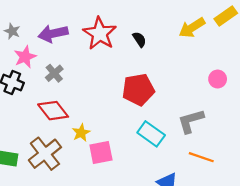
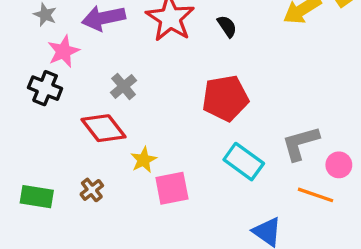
gray cross: (54, 73) -> (124, 86), moved
pink circle: (218, 79) -> (339, 165), moved
brown cross: (45, 154) -> (92, 190), size x0.5

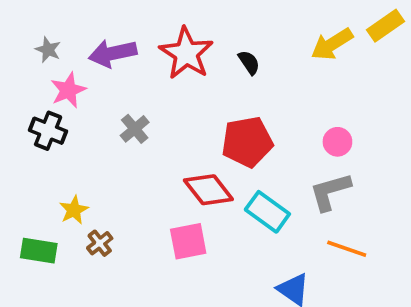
red diamond: (103, 128) -> (208, 190), moved
yellow star: (144, 160) -> (74, 210), moved
pink circle: (339, 165) -> (337, 142), moved

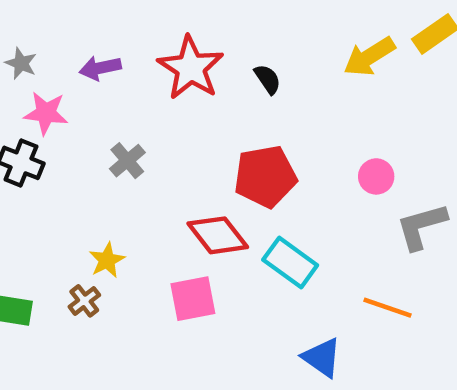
purple arrow: (113, 53) -> (100, 68), size x0.7
pink star: (68, 90) -> (46, 113), turned 30
gray L-shape: (330, 192) -> (421, 226), moved
yellow star: (74, 210) -> (107, 260), moved

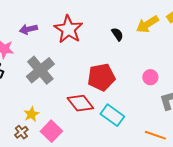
black semicircle: (268, 79) -> (117, 34), moved
gray cross: (127, 161) -> (40, 70), size x1.8
pink square: (193, 299) -> (51, 131), moved, turned -35

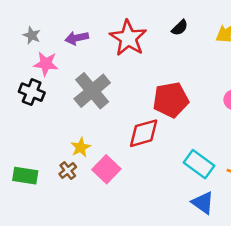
black semicircle: (117, 34) -> (180, 28), moved, turned 80
red diamond: (80, 103) -> (144, 133), turned -68
cyan rectangle: (112, 115) -> (199, 164), moved

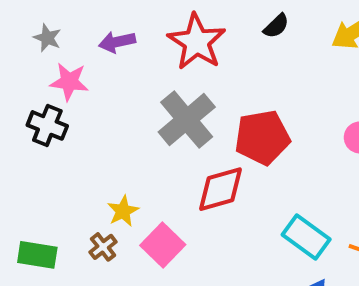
gray cross: (92, 91) -> (187, 120), moved

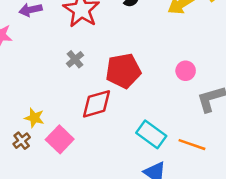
gray cross: (187, 120) -> (75, 59), size x0.5
yellow star: (123, 211) -> (34, 118), turned -30

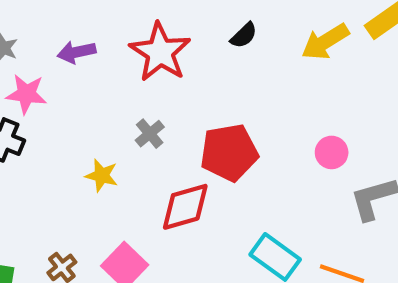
yellow star: (34, 118) -> (102, 175), moved

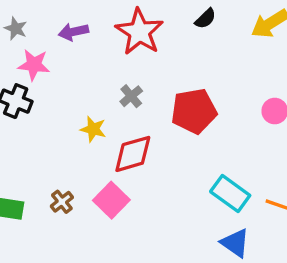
red diamond: (185, 207) -> (133, 154), moved

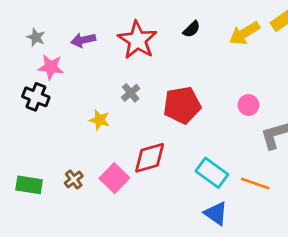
red diamond: (133, 154) -> (150, 158), moved

